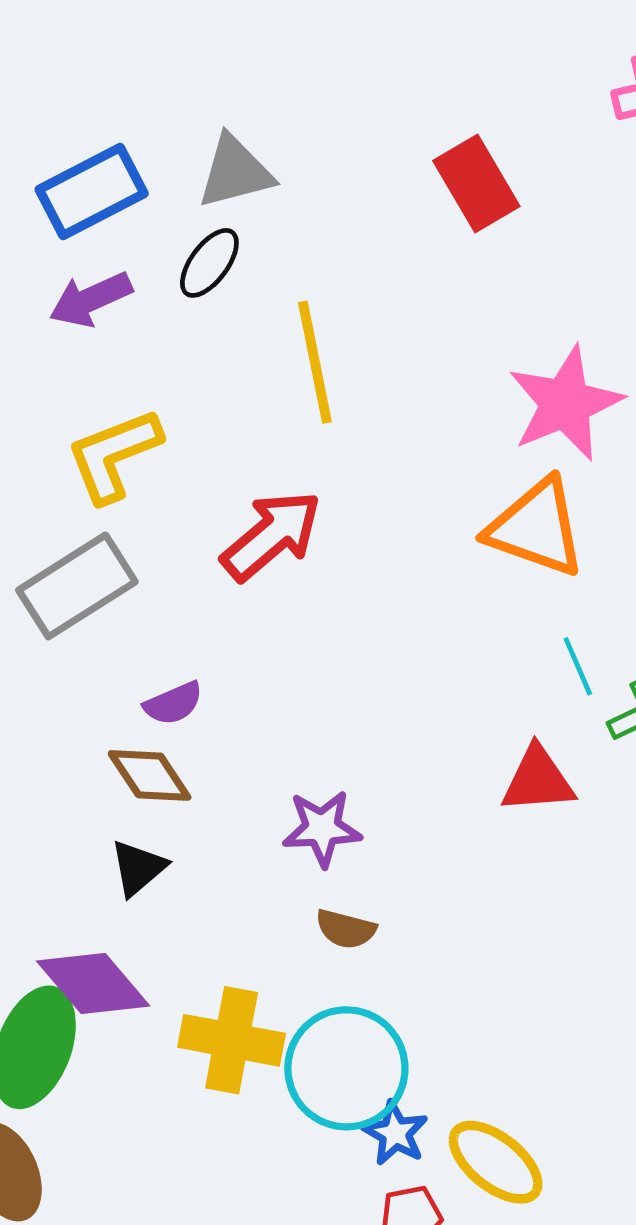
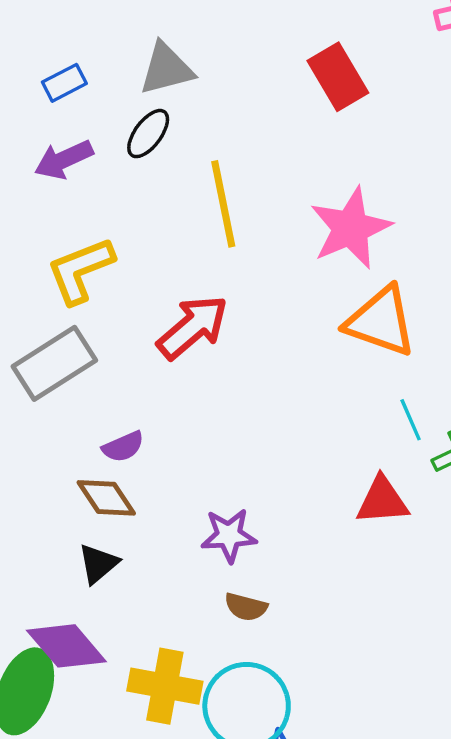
blue rectangle: (92, 191) -> (64, 83), size x0.6
pink star: (565, 403) -> (351, 228), moved

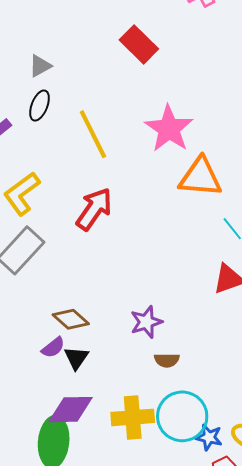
gray triangle: (166, 69) -> (40, 66), size x0.7
purple semicircle: (123, 447) -> (53, 348), moved
purple diamond: (66, 646) -> (71, 410), turned -36

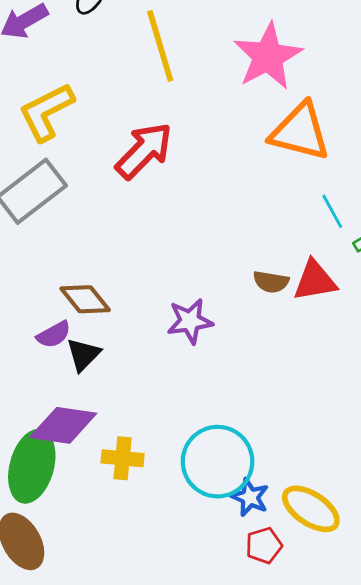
brown semicircle: (167, 360) -> (271, 282), moved
yellow cross: (133, 417) -> (123, 458), moved, size x0.7

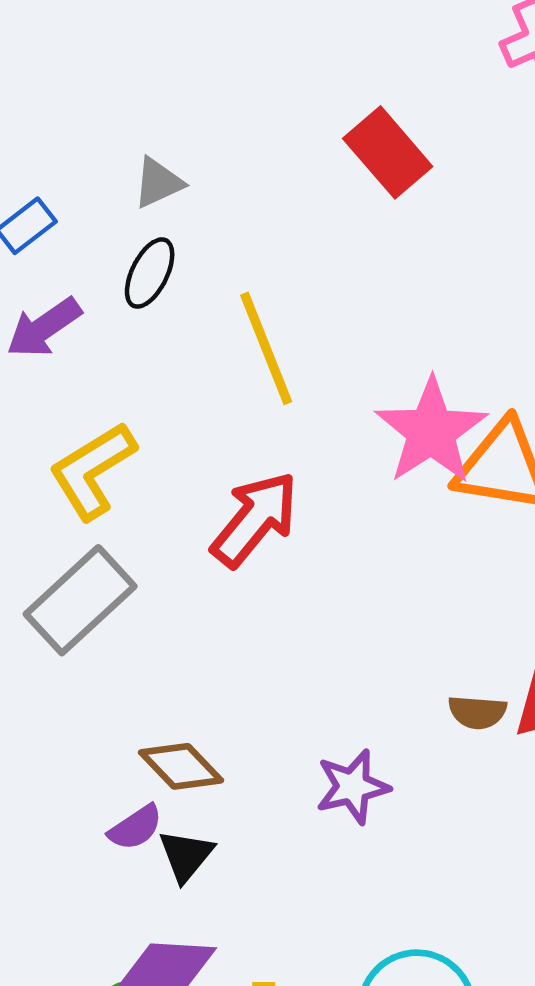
pink star: (268, 56) -> (431, 431), moved

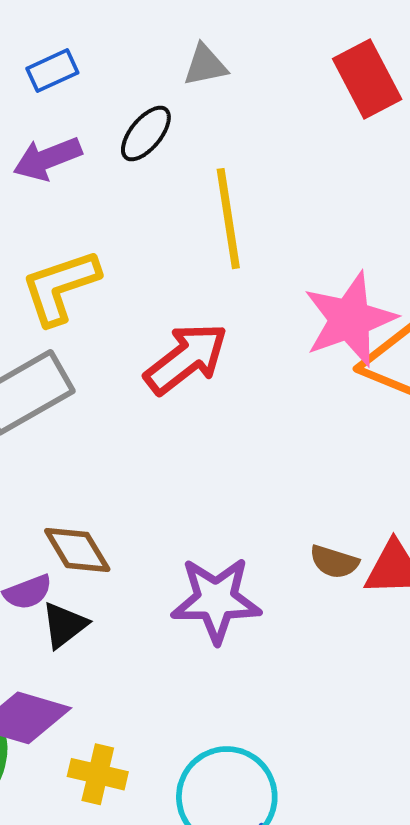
gray triangle: (158, 183) -> (205, 65), moved
purple star: (353, 787) -> (216, 600), size x1.4

